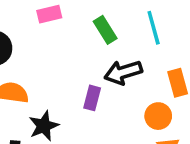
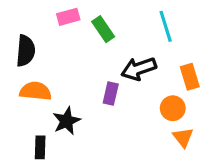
green rectangle: (105, 30) -> (103, 29), moved

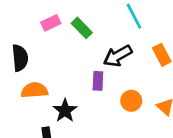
orange circle: (173, 108) -> (131, 101), moved

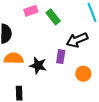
black star: (65, 111) -> (38, 65), moved, turned -30

